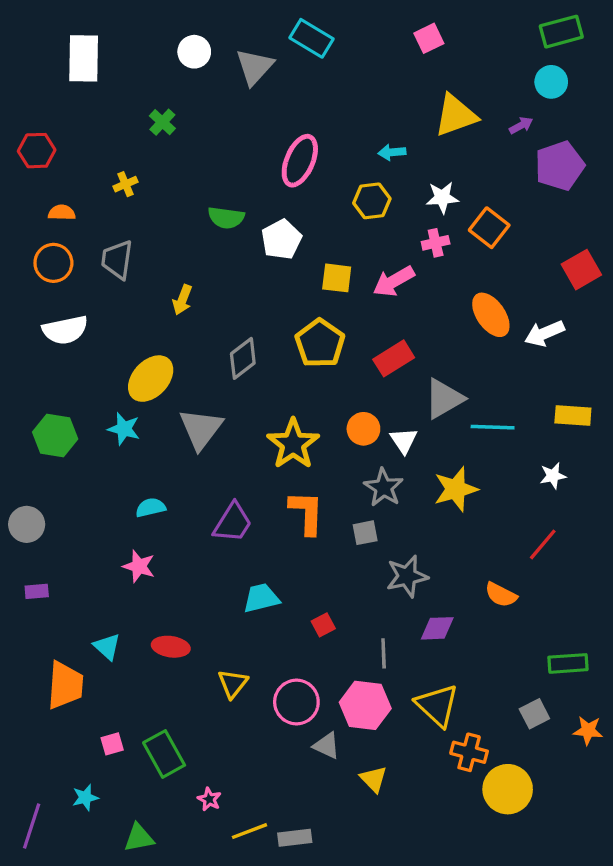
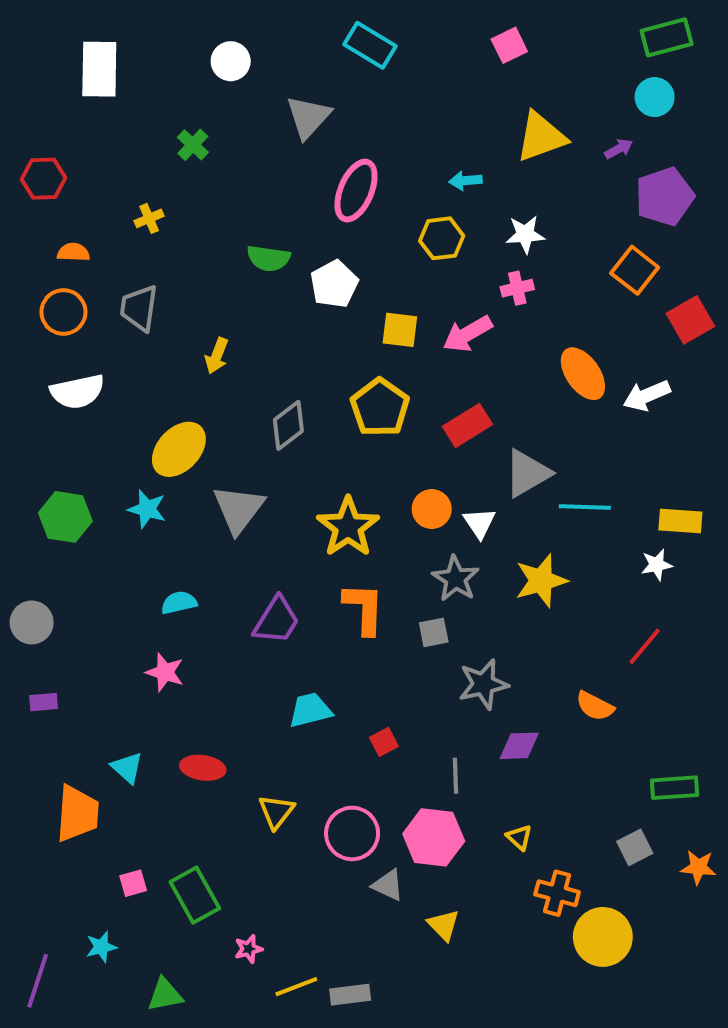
gray triangle: (255, 67) -> (308, 117), moved
orange square: (489, 228) -> (635, 270), moved
yellow rectangle: (573, 415) -> (680, 521), moved
yellow triangle: (437, 705) -> (519, 837), size x0.5
pink star: (209, 799) -> (249, 949), turned 30

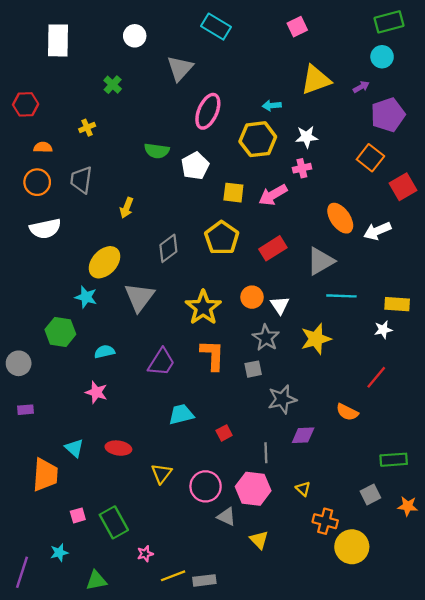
yellow hexagon: (442, 238) -> (258, 139), size x1.4
gray triangle: (527, 473) -> (320, 261), moved
green hexagon: (65, 517) -> (60, 332), moved

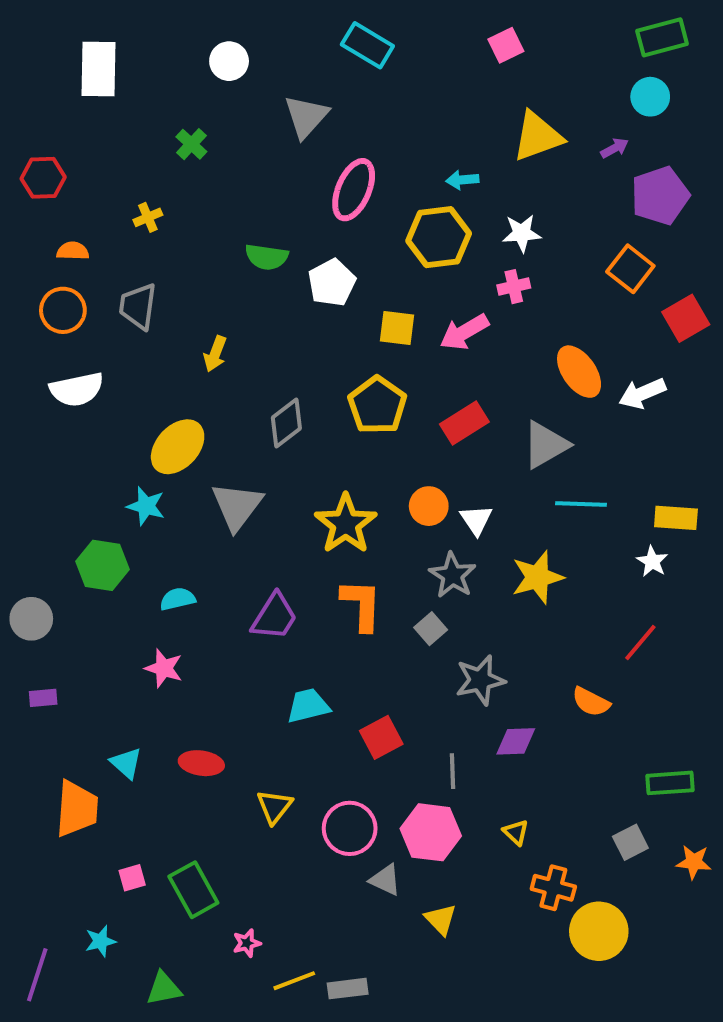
white star: (383, 330) -> (652, 561), turned -30
gray square: (253, 369) -> (431, 629), turned -30
red square: (224, 433) -> (381, 737), size x1.5

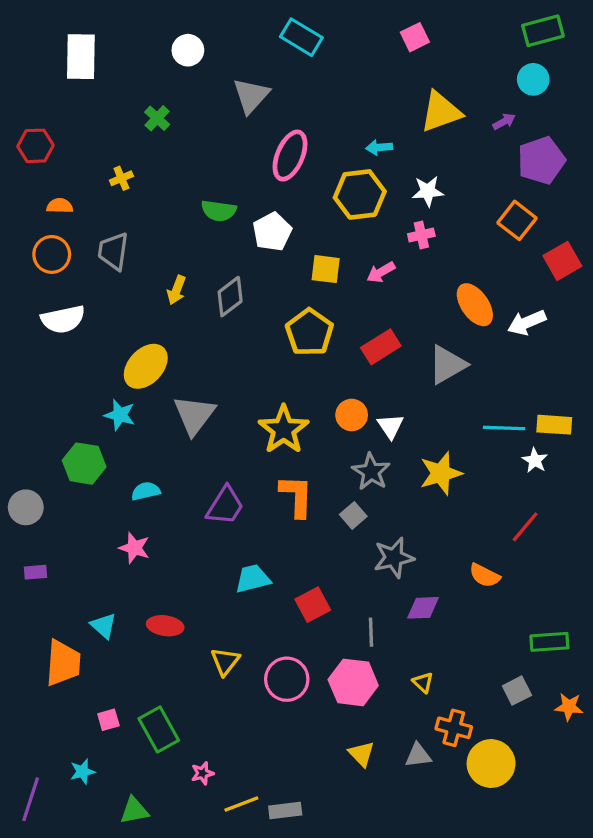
pink arrow: (464, 332) -> (381, 272), size x0.7
gray diamond: (286, 423) -> (230, 297), moved
cyan line: (581, 504) -> (504, 428), moved
gray triangle: (385, 880) -> (418, 755), moved, turned -32

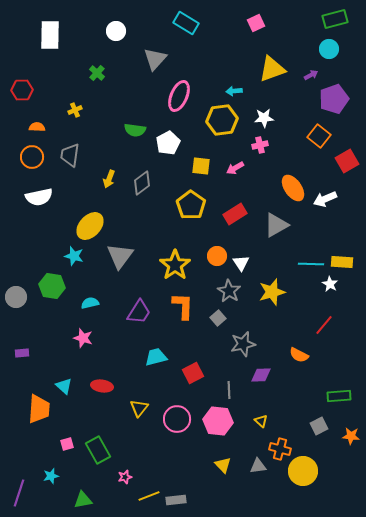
gray circle: (26, 507) -> (16, 297), moved

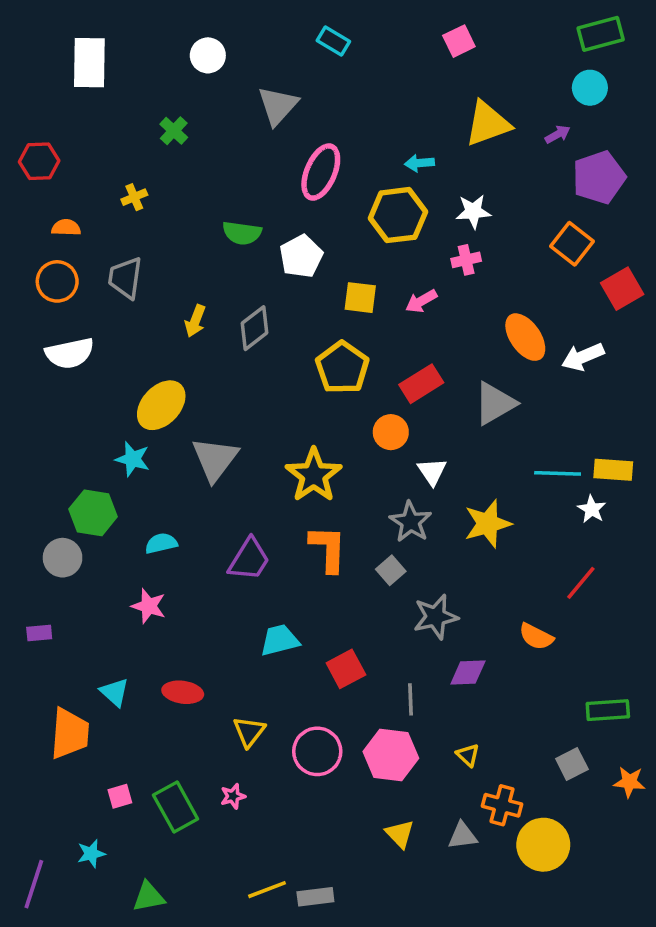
cyan rectangle: (186, 23) -> (333, 41), size x0.7
orange circle: (217, 256) -> (391, 432), moved
gray circle: (16, 297) -> (63, 558), moved
pink star: (125, 477) -> (233, 796), moved

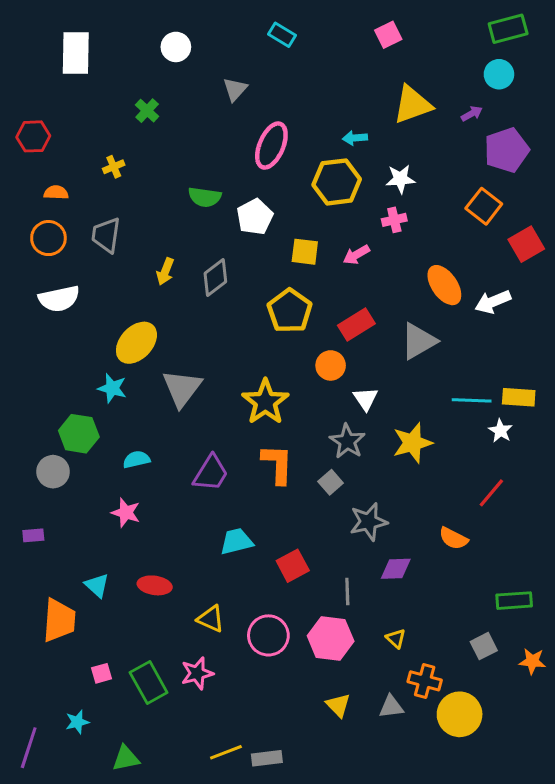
gray triangle: (278, 106) -> (235, 89), size x0.7
yellow triangle: (249, 732) -> (211, 619), turned -44
pink star: (233, 796) -> (197, 673), size x1.5

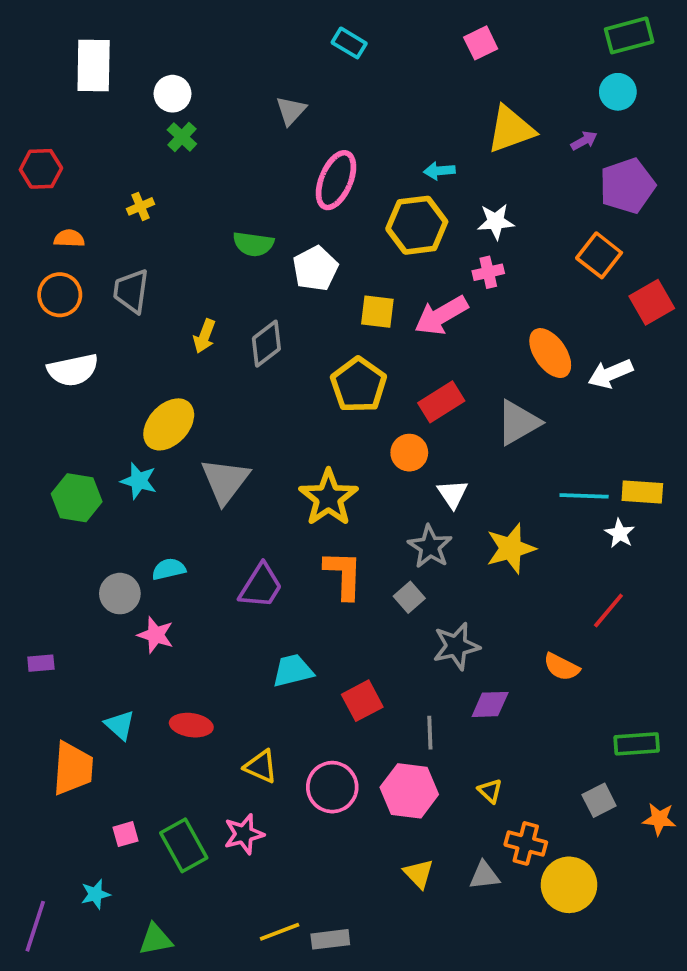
white circle: (176, 47) -> (172, 94), moved
pink arrow: (356, 255) -> (441, 315), size x1.6
green hexagon: (79, 434) -> (77, 498), moved
gray circle: (53, 472) -> (120, 594), moved

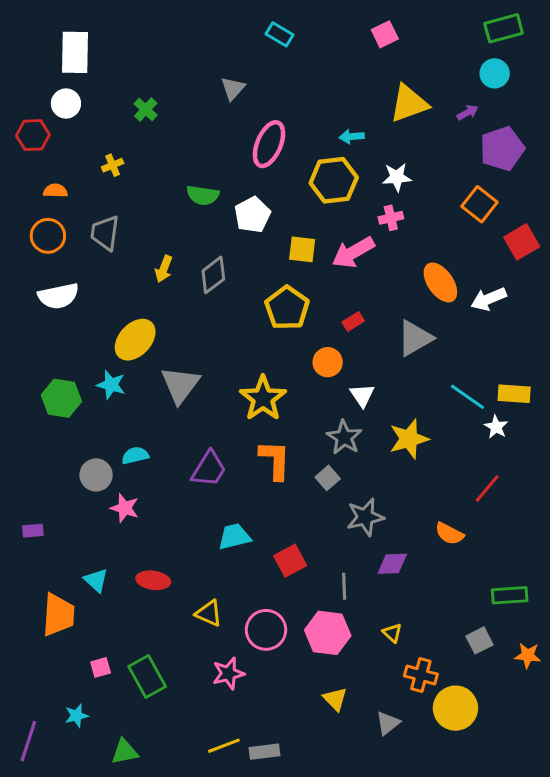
white circle: (172, 94) -> (66, 104), moved
red rectangle: (441, 402) -> (353, 322), size x0.6
cyan line: (584, 496) -> (467, 397), turned 33
pink star: (244, 834) -> (228, 673), moved
gray triangle: (484, 875) -> (388, 723), moved, turned -32

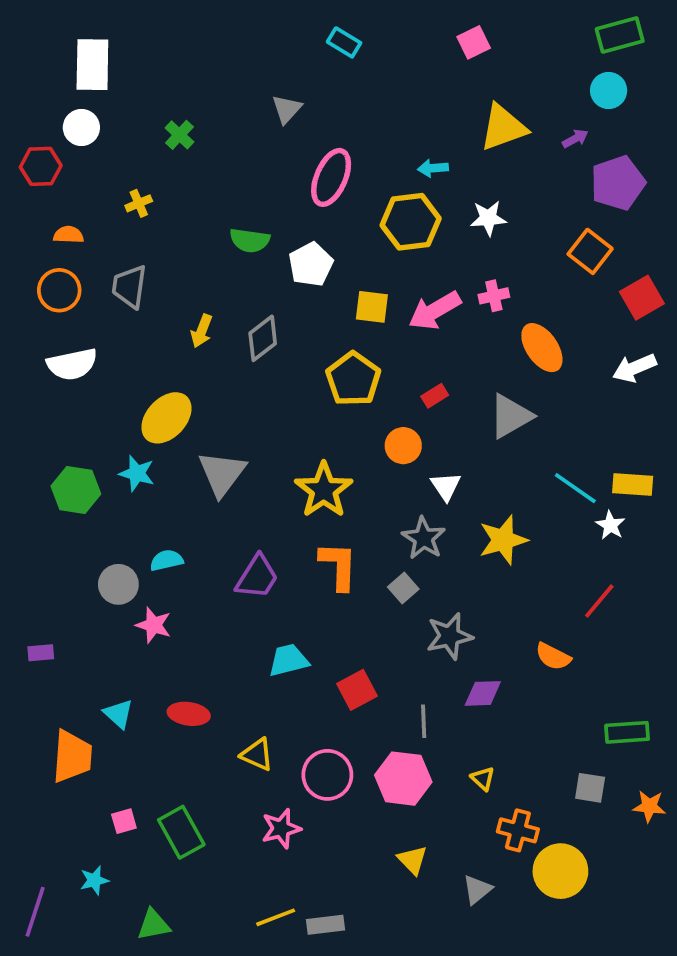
pink cross: (391, 218) -> (494, 296), moved
white arrow: (489, 299) -> (634, 368), moved
gray square: (480, 640) -> (590, 788), turned 36

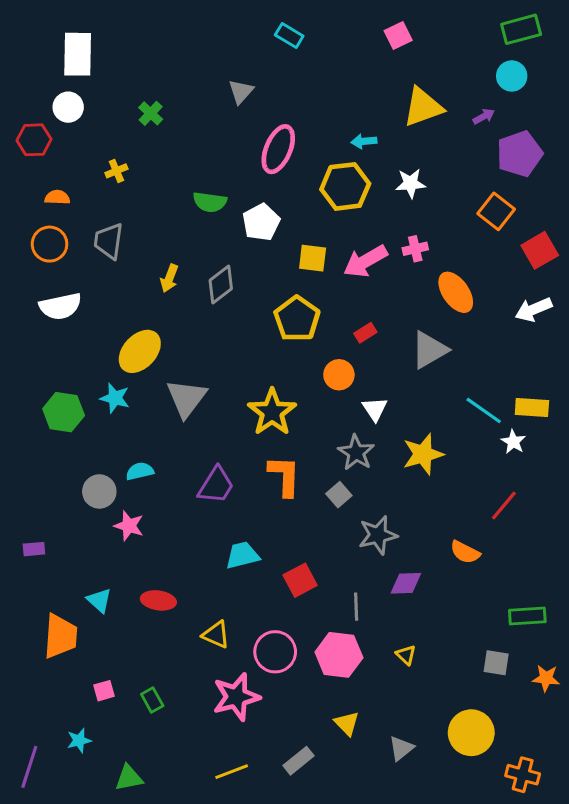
pink star: (281, 829) -> (236, 697), size x1.4
orange cross: (518, 830) -> (523, 775), moved
green rectangle: (181, 832) -> (152, 700), size x0.6
gray rectangle: (326, 925) -> (299, 761), moved, turned -32

